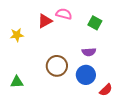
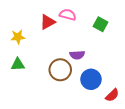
purple semicircle: (89, 52) -> (77, 55), moved
green triangle: (17, 82) -> (18, 64), moved

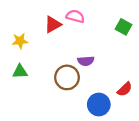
green square: (101, 24) -> (123, 27), moved
blue circle: (91, 79) -> (99, 105), moved
red semicircle: (112, 95) -> (125, 89), moved

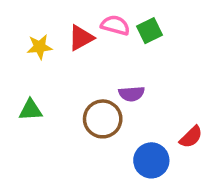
green square: (123, 27) -> (150, 31), moved, turned 35
yellow star: (20, 41) -> (40, 47), moved

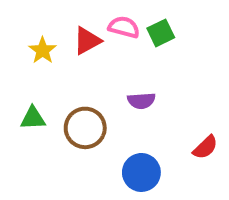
yellow star: (40, 47) -> (43, 50), turned -30
brown circle: (103, 119) -> (85, 128), moved
blue circle: (151, 160) -> (141, 172), moved

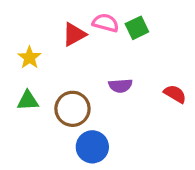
yellow star: (43, 50) -> (29, 58), moved
red semicircle: (205, 147) -> (175, 94), moved, turned -105
blue circle: (141, 172) -> (92, 147), moved

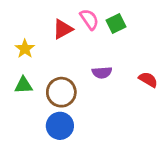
pink semicircle: (106, 23) -> (89, 19), turned 40
blue circle: (92, 147) -> (60, 126), moved

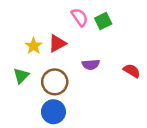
red triangle: (63, 29) -> (57, 43), moved
yellow star: (25, 49) -> (34, 46), moved
green triangle: (23, 85) -> (21, 76), turned -42

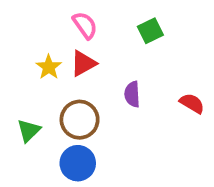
pink semicircle: (80, 17) -> (85, 25), moved
purple semicircle: (91, 64) -> (132, 94), turned 91
green triangle: (21, 76) -> (29, 131), moved

